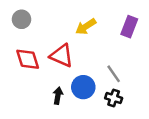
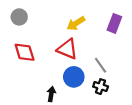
red triangle: (61, 56) -> (67, 49), moved
black arrow: (58, 96) -> (51, 94), moved

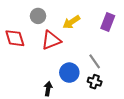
gray circle: (19, 17) -> (38, 16), moved
red triangle: (67, 49) -> (51, 40), moved, turned -45
red diamond: (25, 52) -> (15, 38), moved

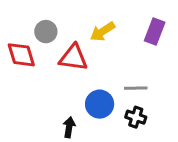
gray circle: (38, 16) -> (46, 32), moved
red triangle: (51, 40) -> (73, 58), turned 30
gray line: (95, 61) -> (136, 88), turned -56

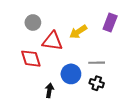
yellow arrow: (102, 32) -> (78, 32), moved
red diamond: (21, 55) -> (31, 59), moved

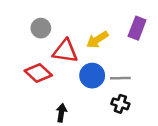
red diamond: (31, 59) -> (38, 73), turned -30
blue circle: (71, 74) -> (92, 76), moved

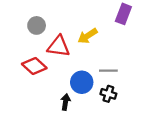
purple rectangle: (137, 28) -> (123, 14), moved
blue circle: (92, 76) -> (82, 82), moved
black arrow: (61, 113) -> (66, 102), moved

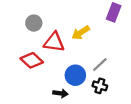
gray line: (108, 71) -> (100, 65), turned -42
black arrow: (66, 102) -> (60, 93), turned 88

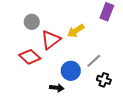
red triangle: (54, 42) -> (51, 40), turned -45
black cross: (100, 86) -> (104, 80), moved

